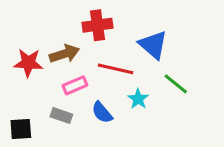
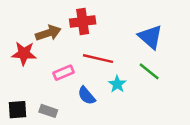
blue triangle: (153, 45) -> (150, 37), moved
brown arrow: (64, 54) -> (48, 33), moved
gray rectangle: (61, 115) -> (48, 111), moved

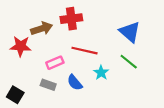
black square: (18, 110) -> (15, 95), turned 35
gray rectangle: (48, 111) -> (48, 85), moved

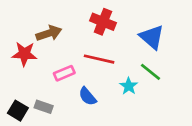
red cross: (71, 19) -> (103, 22), moved, turned 30
cyan star: (101, 73) -> (129, 86), moved
gray rectangle: (48, 85) -> (44, 107), moved

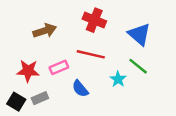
red star: (24, 54) -> (28, 71), moved
gray rectangle: (44, 107) -> (40, 98), turned -42

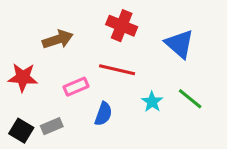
green line: (138, 66) -> (190, 99), moved
red star: (28, 71) -> (23, 77), moved
blue semicircle: (80, 89) -> (103, 114), turned -120

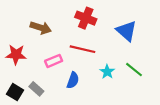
brown arrow: (58, 39) -> (41, 28), turned 36
gray rectangle: (52, 126) -> (36, 89), turned 64

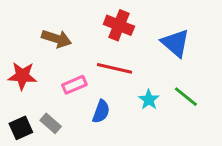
black square: (15, 92) -> (21, 128), turned 35

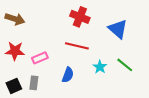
brown arrow: (57, 39) -> (15, 19), moved
pink rectangle: (74, 85) -> (40, 58), moved
gray rectangle: (51, 123) -> (34, 83), turned 56

